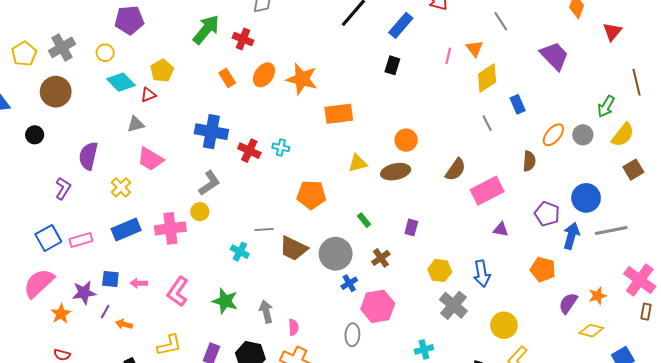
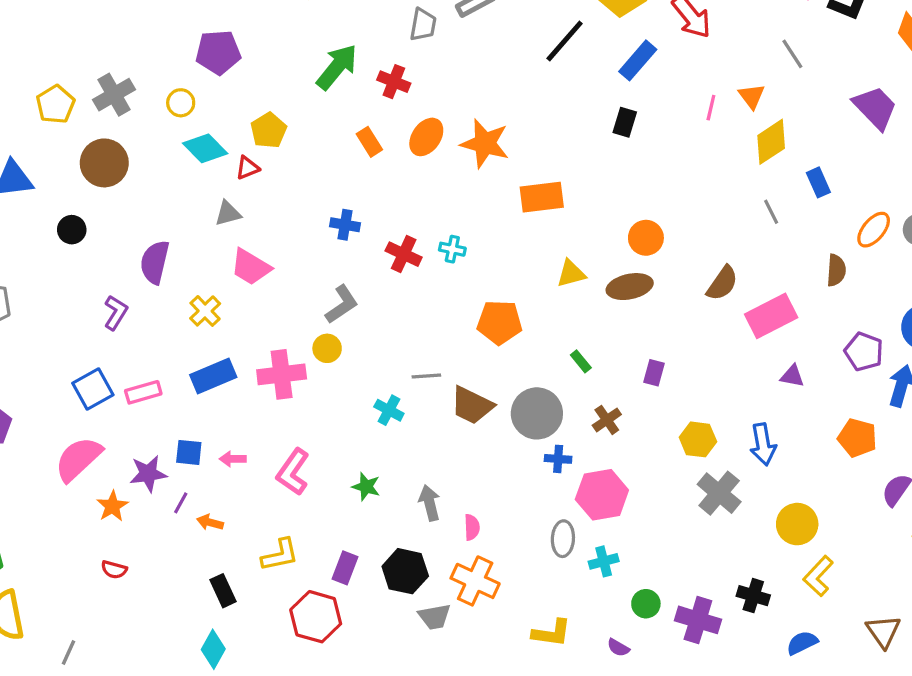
blue cross: (211, 132) -> (345, 225), size x0.6
blue cross: (349, 283) -> (558, 459), turned 35
green star: (225, 301) -> (366, 487), size x0.7
cyan cross: (424, 349) -> (604, 561), moved

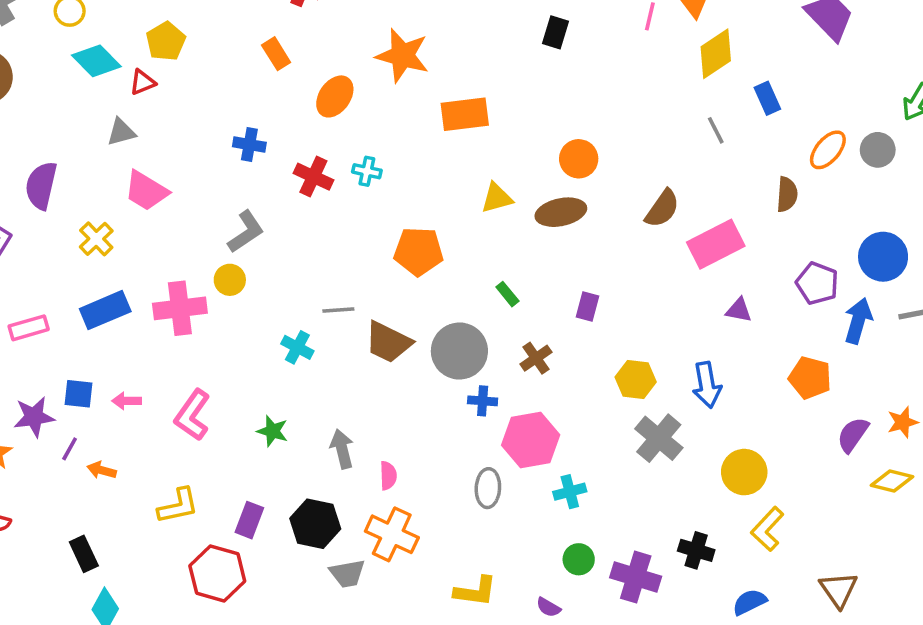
orange ellipse: (426, 137) -> (335, 96), moved
cyan cross: (604, 561) -> (570, 492), moved
black rectangle: (223, 591) -> (84, 554), moved

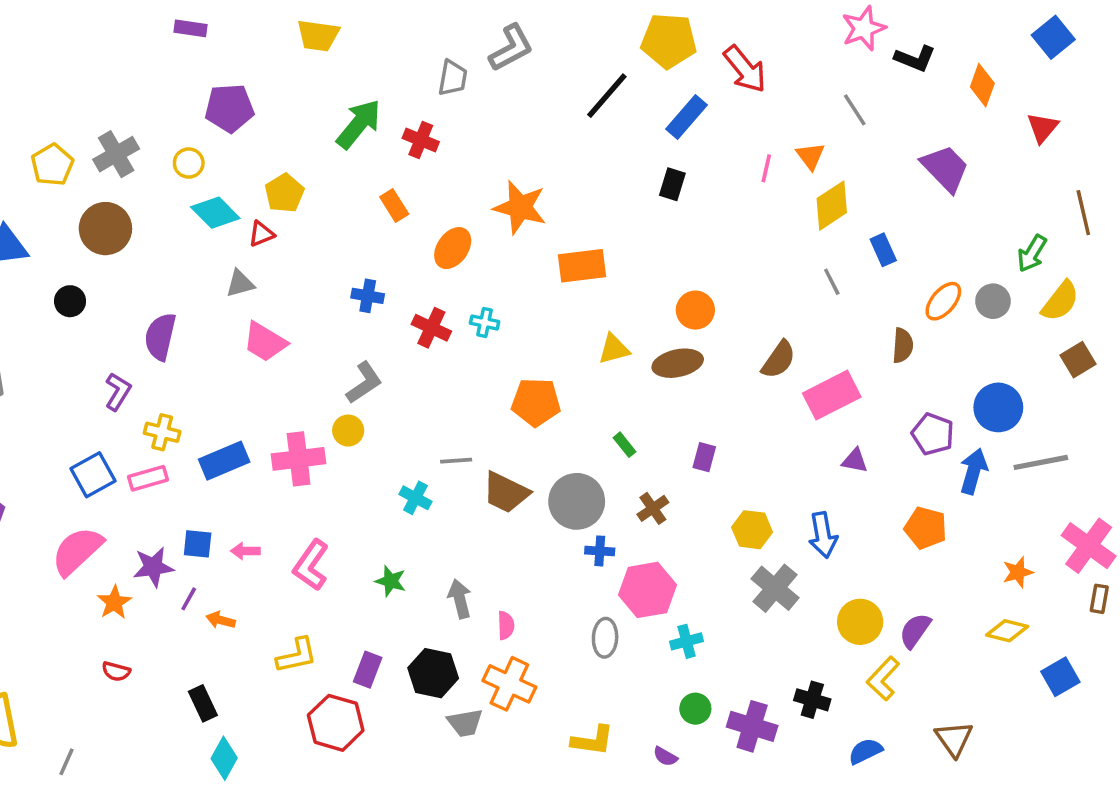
yellow cross: (96, 239) -> (162, 432), moved, turned -32
purple semicircle: (853, 435) -> (915, 631), moved

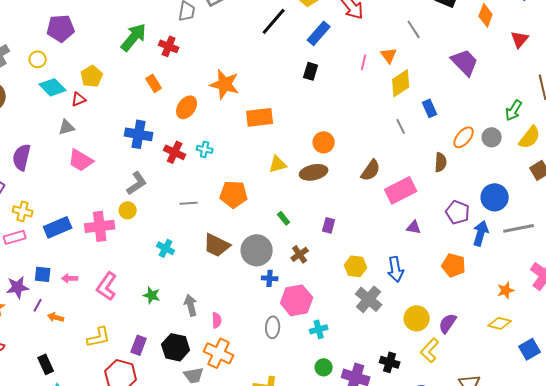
blue cross: (368, 296) -> (139, 134), size x1.5
gray line: (456, 461) -> (189, 203), moved

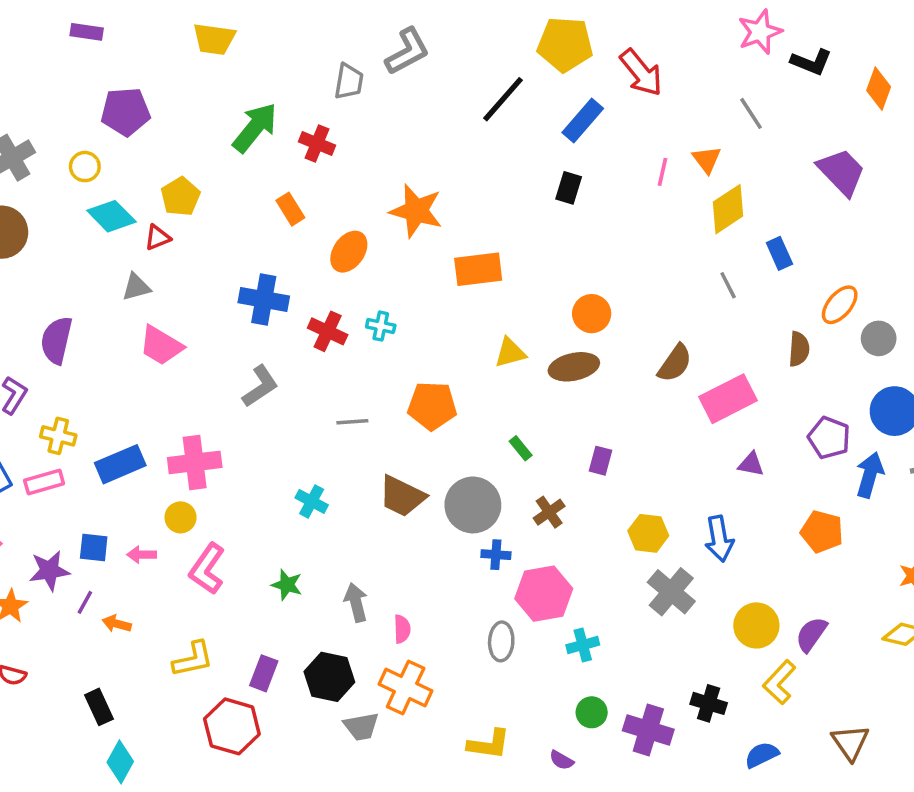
gray circle: (492, 137) -> (879, 338), moved
yellow circle: (128, 210) -> (181, 517), moved

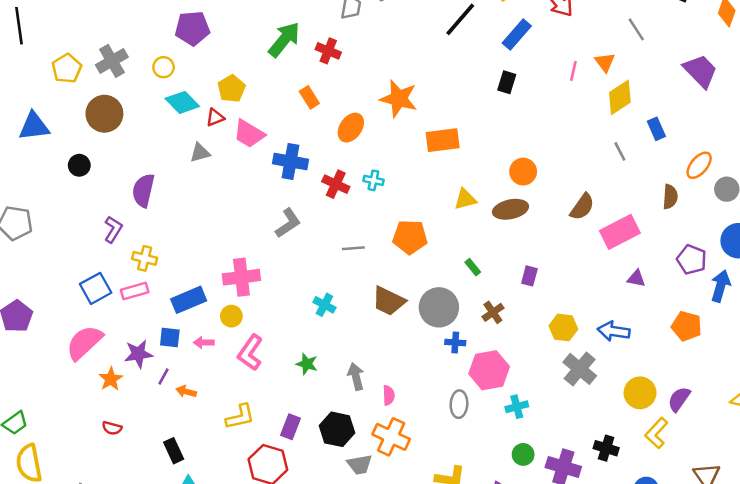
pink trapezoid: (161, 346) -> (249, 134), moved
blue rectangle: (120, 464) -> (189, 300), moved
blue arrow: (719, 539) -> (614, 331), turned 108

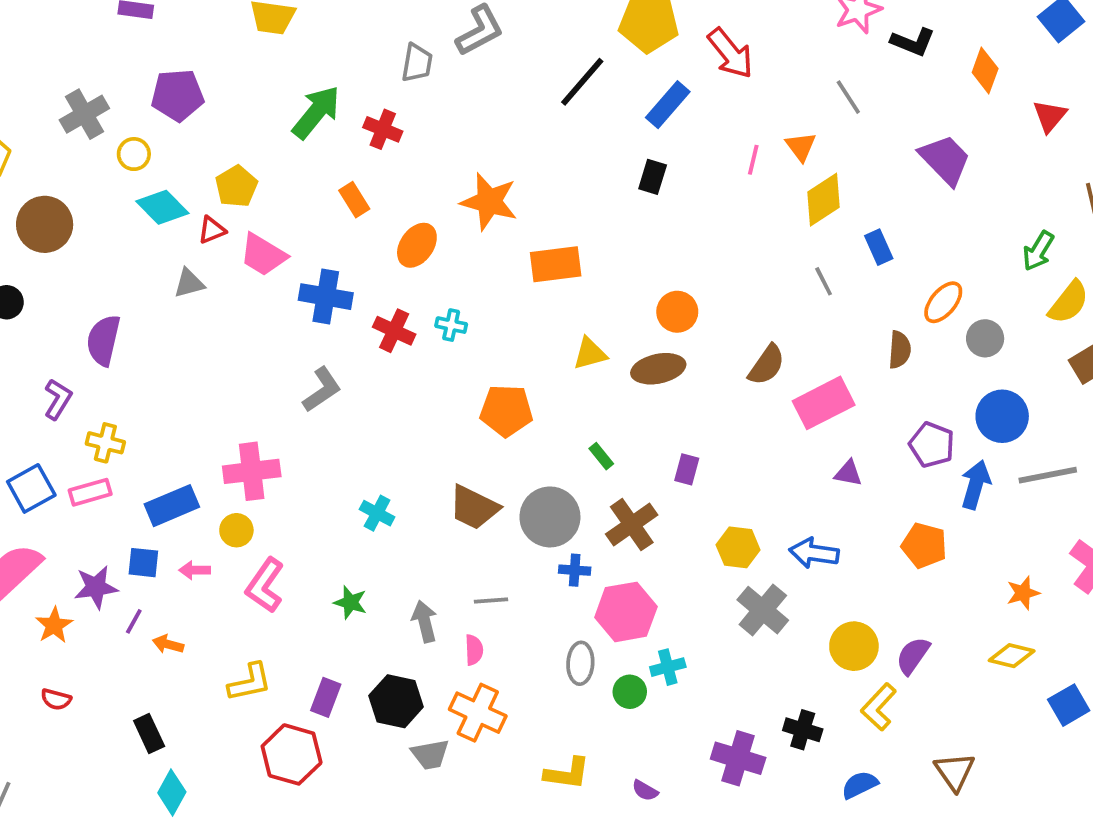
gray cross: (112, 61) -> (84, 114), moved
gray line: (353, 248) -> (491, 601), moved
brown cross: (493, 312) -> (632, 525), size x1.5
green circle: (523, 454) -> (630, 692), moved

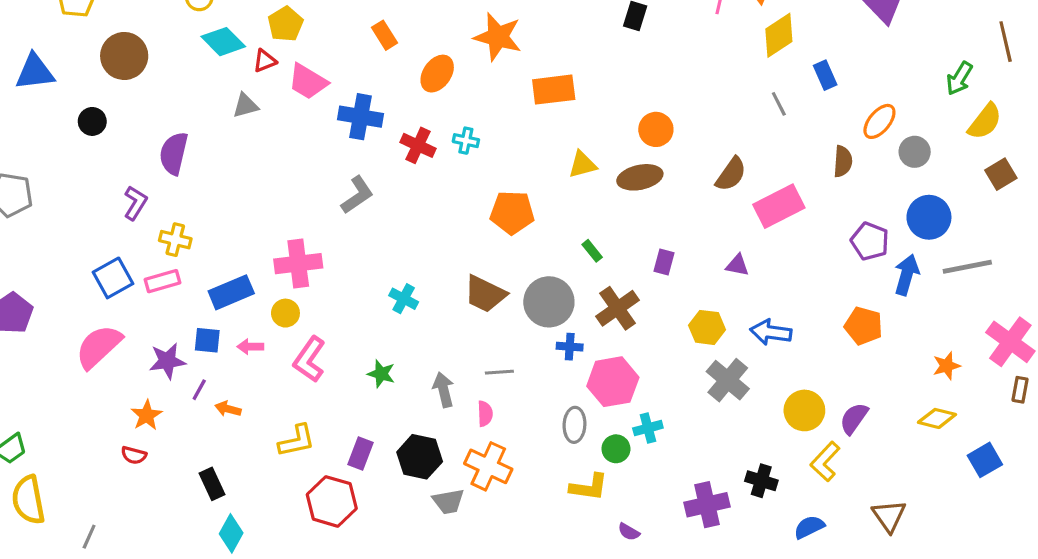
purple triangle: (848, 473) -> (737, 265), moved
orange star: (54, 625) -> (147, 415), moved
purple cross: (738, 758) -> (707, 505), turned -30
yellow L-shape: (567, 773) -> (589, 487), moved

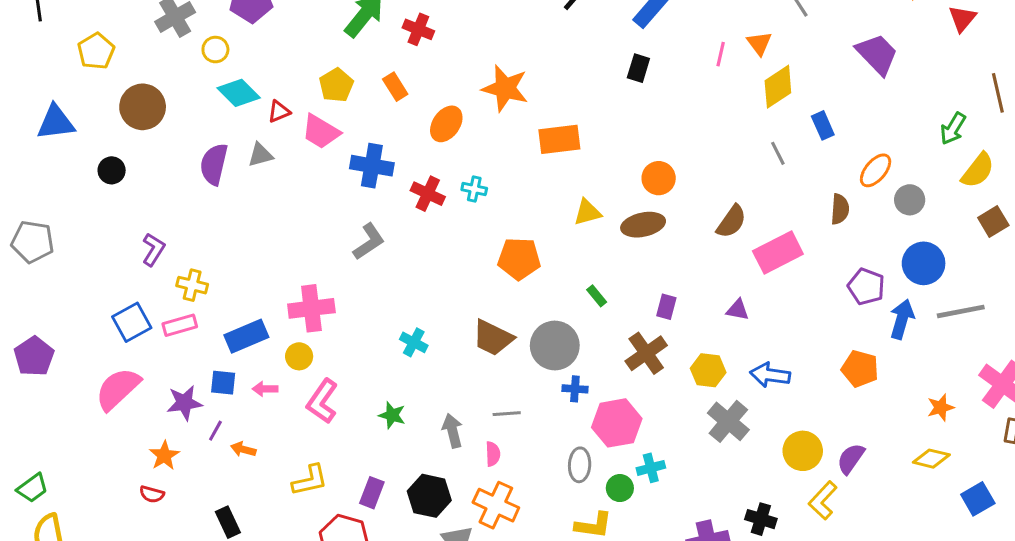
yellow pentagon: (285, 24) -> (336, 85), moved
purple semicircle: (174, 153) -> (214, 164), moved
brown cross: (618, 308) -> (646, 353), moved

